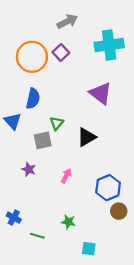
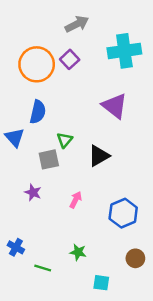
brown circle: (119, 211) -> (135, 258), moved

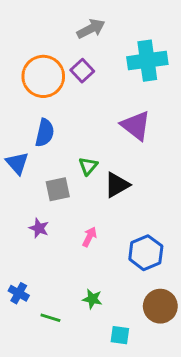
green triangle: (65, 140) -> (88, 166), moved
brown circle: (135, 258) -> (160, 306), size x1.5

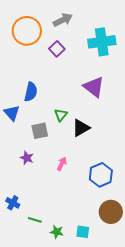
orange circle: (43, 76) -> (27, 31), moved
green star: (92, 299) -> (57, 232), moved

